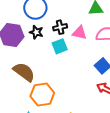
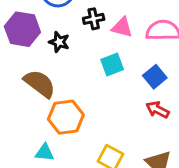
black star: (36, 32) -> (59, 42), moved
cyan square: (60, 46) -> (112, 65), moved

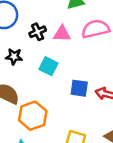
cyan square: (112, 65) -> (49, 66), moved, turned -30
blue square: (155, 77) -> (79, 88), moved, turned -30

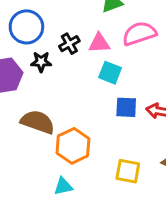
black star: (14, 57) -> (41, 62), moved
cyan square: (49, 66) -> (110, 73), moved

